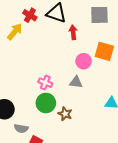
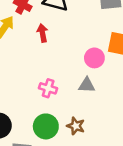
red arrow: (73, 32) -> (42, 33), moved
green circle: (46, 103) -> (46, 126), moved

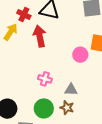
red arrow: (42, 33) -> (40, 36), size x1.5
gray triangle: (87, 85) -> (71, 90), moved

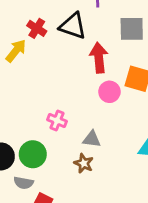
red arrow: (40, 36) -> (99, 58), moved
green circle: (44, 108) -> (33, 154), moved

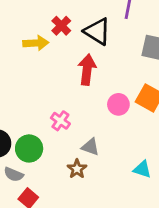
yellow arrow: (16, 51) -> (36, 43), turned 35
red arrow: (99, 58) -> (87, 70), moved

